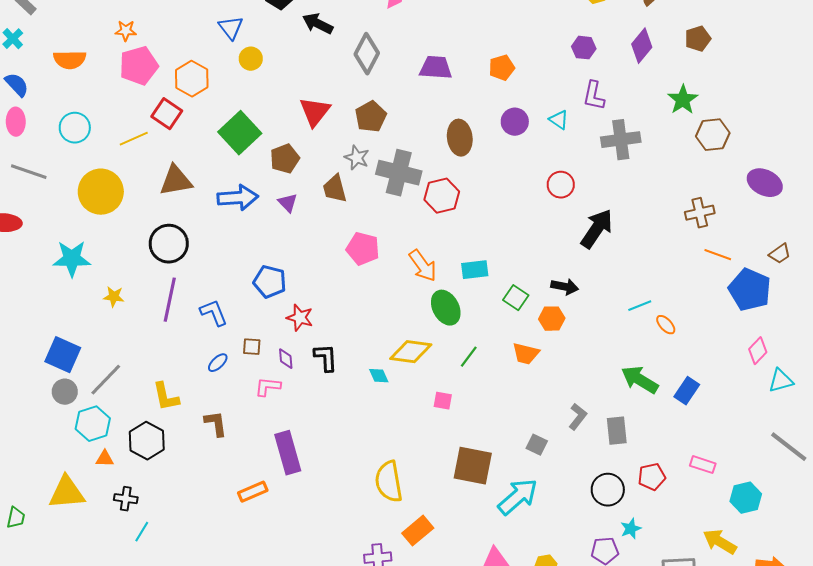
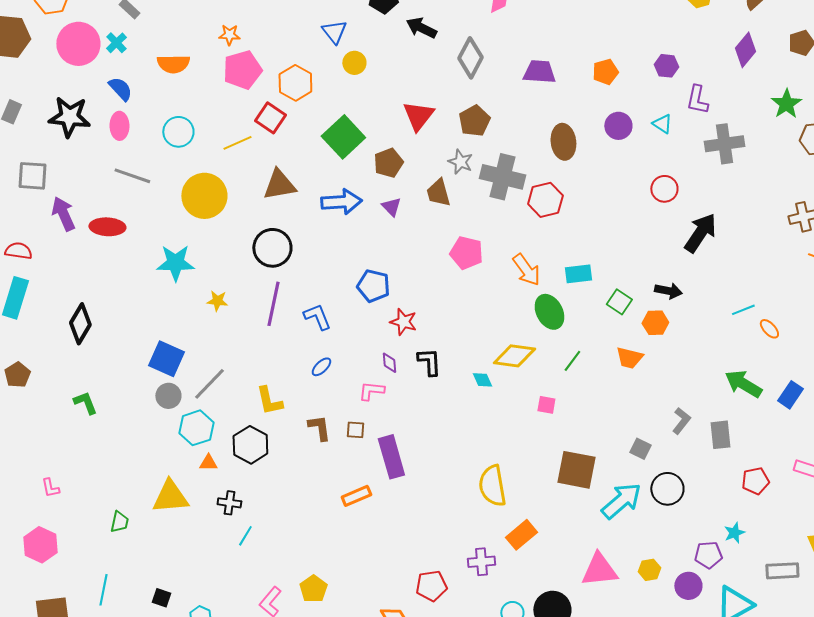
purple hexagon: (584, 48) -> (666, 66), moved
brown square: (252, 347) -> (355, 430), moved
black circle: (608, 490) -> (667, 489), moved

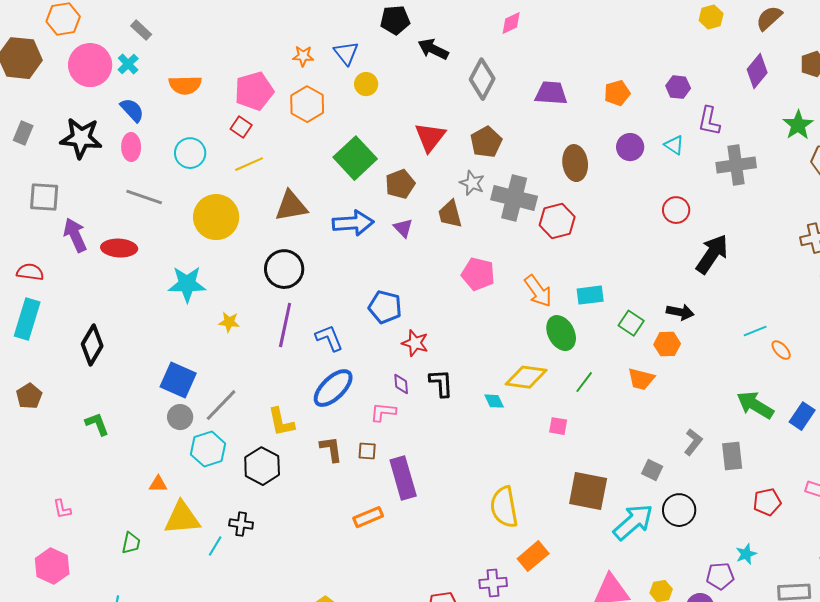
orange star: (229, 35) -> (303, 56), moved
red square: (270, 118) -> (241, 127), moved, size x0.7
blue ellipse: (321, 367) -> (333, 388), size x2.0
orange triangle: (208, 463) -> (158, 484), moved
cyan line: (245, 536) -> (215, 546), moved

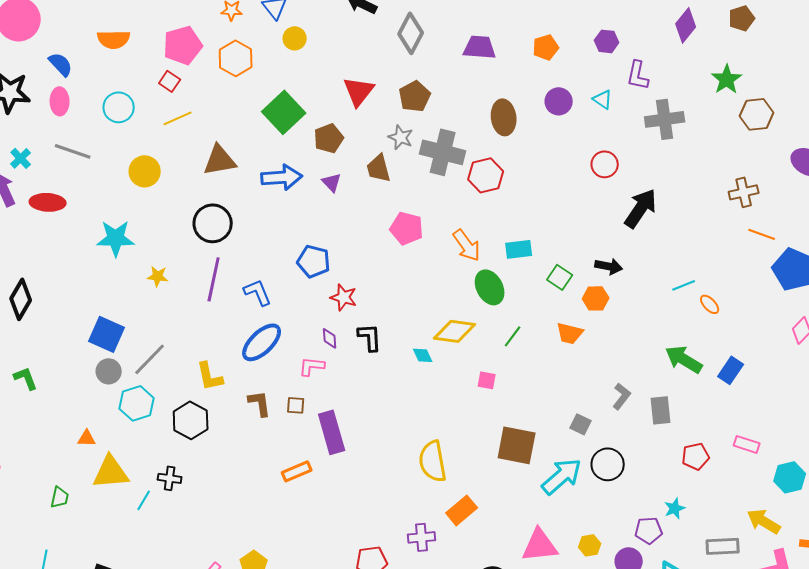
cyan cross: (128, 64) -> (21, 158), moved
yellow circle: (216, 217) -> (145, 171), size x0.7

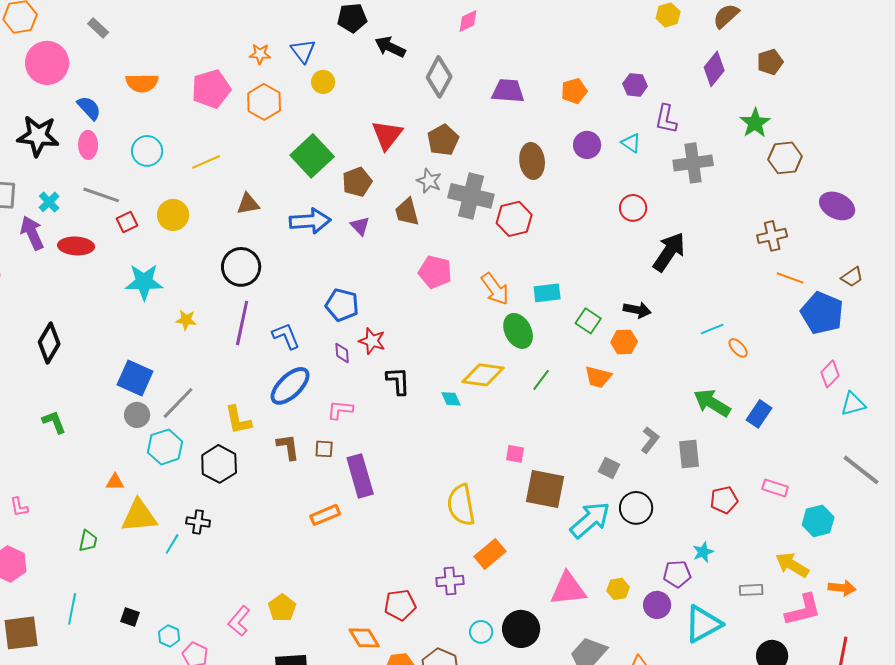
red square: (170, 81) -> (127, 222), moved, turned 30
brown triangle: (220, 160) -> (248, 204), size x0.7
purple diamond: (330, 338) -> (342, 353), moved
pink square: (487, 380) -> (515, 454), moved
gray rectangle: (723, 546) -> (751, 590), size x0.7

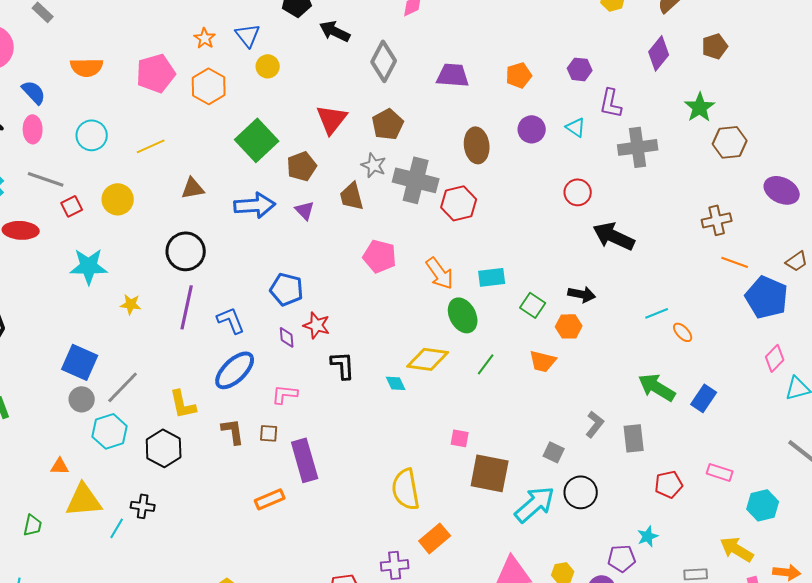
orange star: (260, 54) -> (205, 38), turned 30
black arrow: (669, 252) -> (614, 236), turned -99

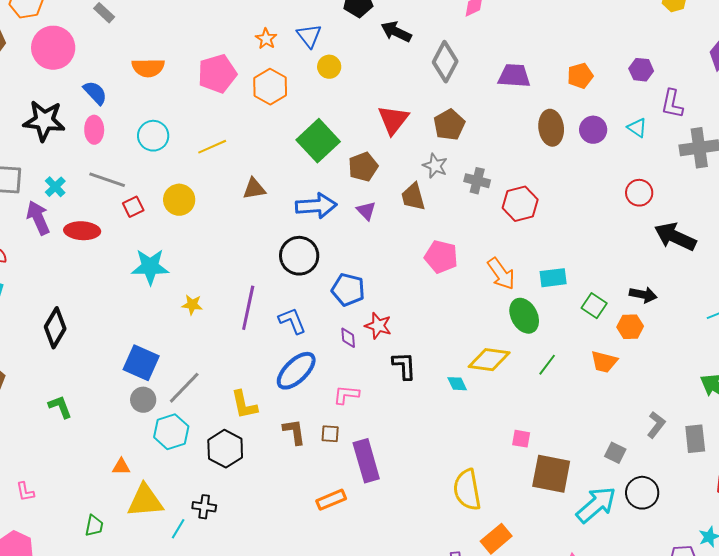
brown ellipse: (477, 145) -> (551, 128), moved
gray cross: (416, 180) -> (477, 181), size x0.6
black circle: (186, 251) -> (299, 256), moved

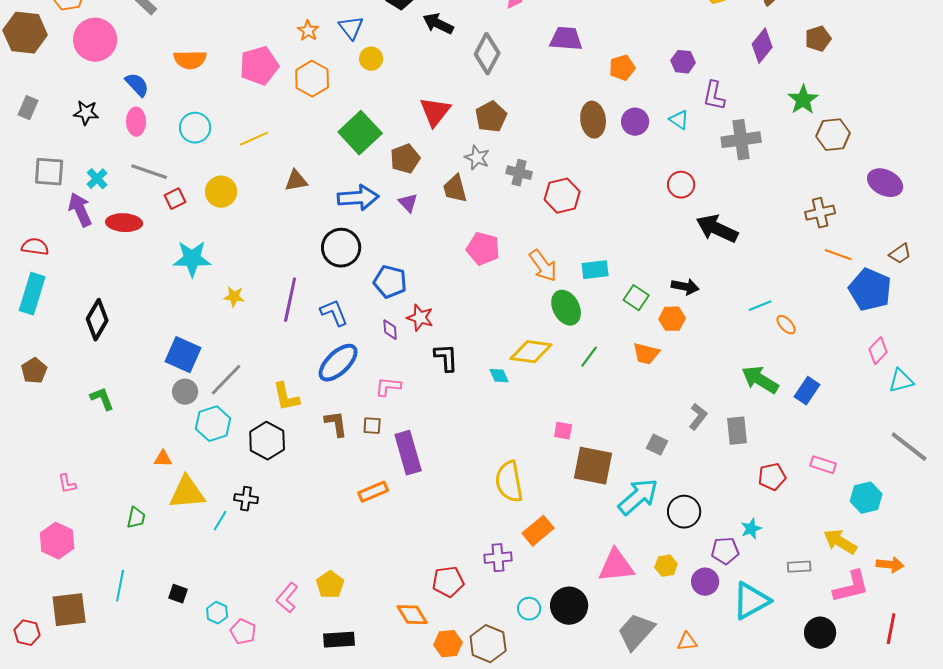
purple trapezoid: (514, 76) -> (566, 39), moved
black star: (44, 121) -> (86, 113), size x0.6
black circle: (642, 493) -> (684, 512), moved

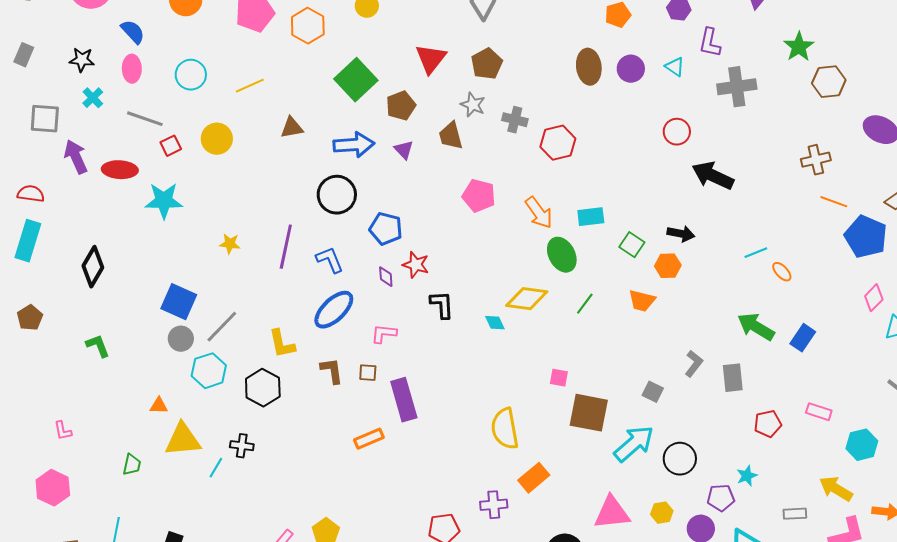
cyan cross: (97, 179) -> (93, 98), moved
cyan star: (192, 259) -> (164, 201), moved

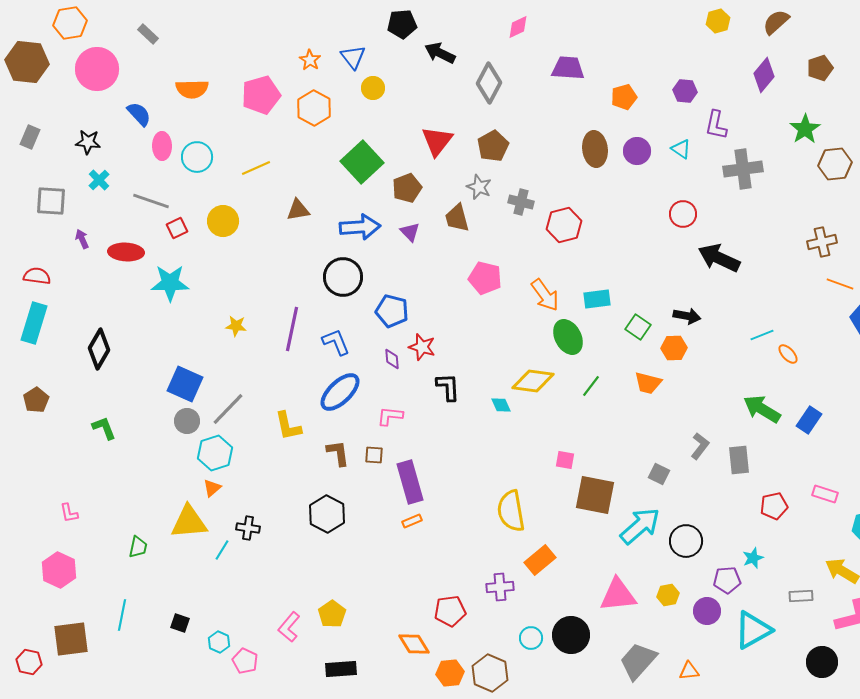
pink ellipse: (132, 69) -> (162, 146), moved
purple arrow: (76, 157) -> (82, 239), size x0.6
black hexagon: (263, 388) -> (327, 514), moved
orange triangle: (159, 406) -> (212, 488), moved, turned -42
orange rectangle: (369, 439) -> (412, 521), moved, size x0.7

